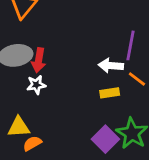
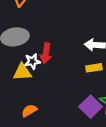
red arrow: (39, 60) -> (46, 53), moved
yellow triangle: (19, 127) -> (22, 72), moved

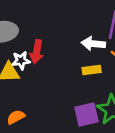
purple square: (91, 107) -> (86, 115), turned 30

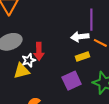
purple square: (86, 115) -> (72, 81), moved

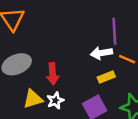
white star: (29, 60) -> (55, 101), moved

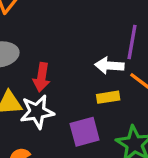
white star: (55, 101) -> (37, 112), size x1.5

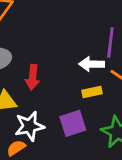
white star: (37, 112) -> (29, 126), moved

